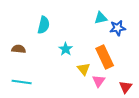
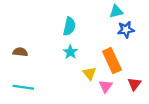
cyan triangle: (101, 18) -> (116, 11), moved
cyan semicircle: (44, 25) -> (69, 26), moved
red triangle: (126, 87) -> (134, 84), moved

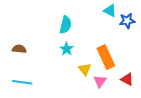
cyan triangle: (116, 11) -> (110, 11), turned 40
blue star: (126, 30) -> (127, 21), moved
red triangle: (134, 84) -> (127, 79), turned -40

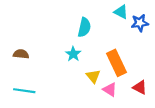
cyan semicircle: (66, 25) -> (84, 27), moved
pink triangle: (100, 81) -> (110, 90), turned -32

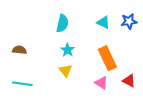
cyan triangle: (121, 12) -> (103, 22), moved
cyan semicircle: (84, 27) -> (62, 23), moved
yellow triangle: (93, 76) -> (65, 70), moved

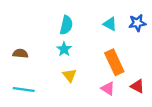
cyan star: (68, 50) -> (64, 49), moved

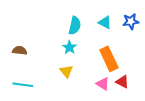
cyan semicircle: (66, 25) -> (75, 26), moved
cyan star: (64, 49) -> (69, 47), moved
red triangle: (137, 86) -> (122, 82), moved

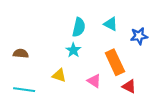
blue star: (131, 21) -> (139, 36), moved
yellow triangle: (66, 71) -> (59, 75), moved, turned -32
pink triangle: (103, 84) -> (94, 81), moved

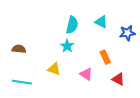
orange rectangle: (115, 62) -> (105, 57), size x0.6

